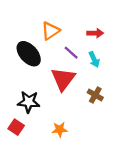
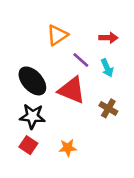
black ellipse: (29, 54) -> (32, 81), moved
red triangle: (63, 79) -> (72, 90), turned -45
red square: (16, 127) -> (28, 145), moved

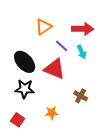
red arrow: (108, 38) -> (83, 29), size x1.5
brown cross: (108, 108) -> (81, 96), moved
red square: (28, 145) -> (18, 120), moved

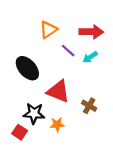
cyan arrow: (82, 52) -> (90, 57), turned 80
red triangle: (55, 69) -> (58, 91), moved
black star: (25, 89) -> (34, 113), moved

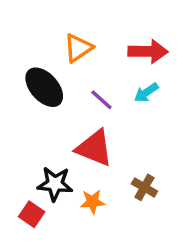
purple line: (68, 51) -> (101, 100), moved
black ellipse: (27, 68) -> (44, 87), moved
brown cross: (89, 106) -> (144, 187), moved

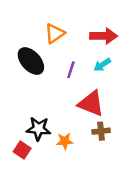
purple line: (101, 100) -> (71, 70), turned 66
red triangle: (94, 148) -> (91, 104), moved
brown cross: (144, 187) -> (101, 131), turned -36

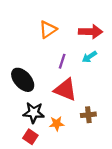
black ellipse: (31, 61) -> (23, 80), moved
red triangle: (91, 104) -> (65, 90), moved
red square: (22, 150) -> (30, 137), moved

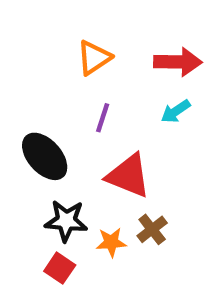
purple line: (62, 61) -> (103, 118), moved
brown cross: (88, 115) -> (152, 229), moved, turned -32

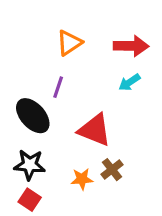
purple line: (103, 118) -> (58, 87), moved
black star: (66, 221) -> (30, 165), moved
red square: (60, 268) -> (30, 200), moved

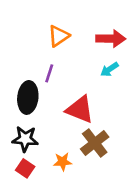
black ellipse: (33, 116) -> (28, 97), turned 48
brown cross: (112, 170) -> (95, 143), size x1.5
orange star: (82, 179) -> (63, 162), moved

